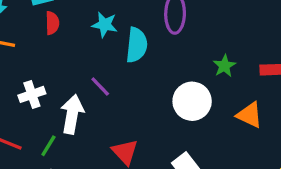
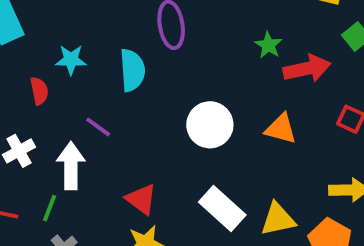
red semicircle: (52, 23) -> (39, 91), moved
cyan star: (105, 25) -> (71, 60), moved
green star: (224, 66) -> (268, 45), moved

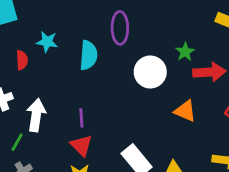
white circle: (210, 125) -> (150, 72), moved
purple line: (98, 127) -> (81, 118), moved, turned 42

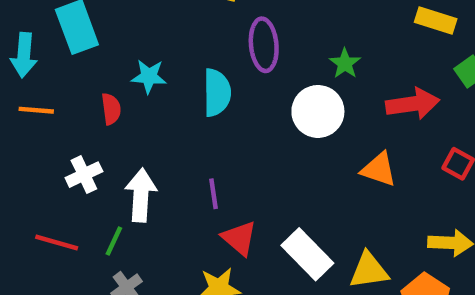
green star: (185, 52) -> (345, 63), moved
red triangle: (81, 145) -> (239, 238), moved

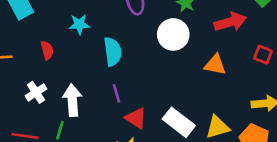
cyan star: (149, 76) -> (79, 24), moved
cyan semicircle: (217, 93) -> (113, 52), moved

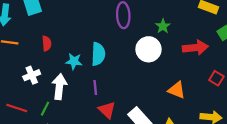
cyan star: (79, 24) -> (74, 61), moved
orange triangle: (215, 65) -> (177, 90), moved

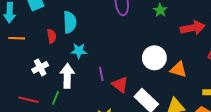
white circle: (149, 49) -> (154, 58), moved
cyan semicircle: (98, 54) -> (70, 22), moved
red triangle: (107, 110) -> (120, 85), moved

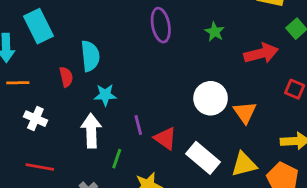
white cross: (40, 67) -> (35, 119), moved, turned -35
orange triangle: (178, 69) -> (245, 112), turned 42
green line: (55, 98) -> (117, 159), moved

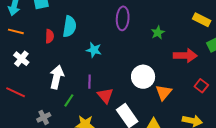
cyan star: (105, 95) -> (94, 50), moved

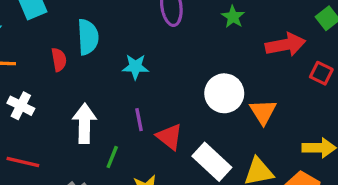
red square: (201, 86) -> (321, 73), moved

